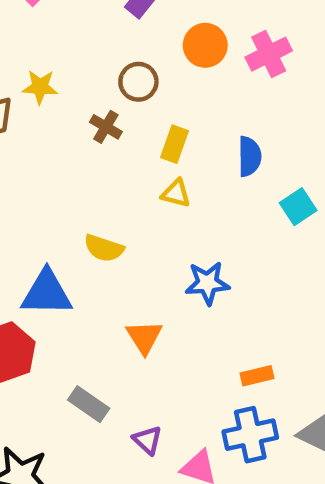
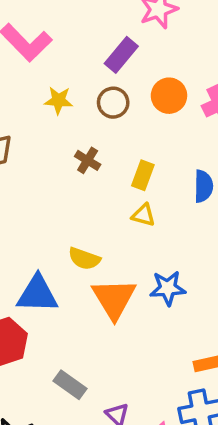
brown circle: (138, 82) -> (113, 103), moved
yellow star: (40, 87) -> (59, 100), moved
orange triangle: (144, 337) -> (114, 299), moved, size x1.5

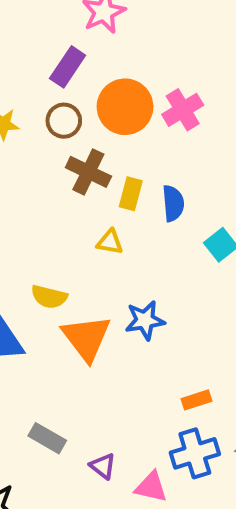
orange circle: (169, 96) -> (125, 107), size x1.4
brown cross: (88, 160) -> (88, 172), moved, size x1.5
yellow rectangle: (143, 175) -> (131, 194), moved

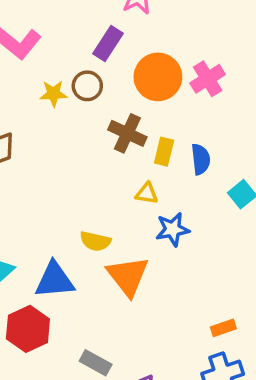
brown circle: (64, 121) -> (87, 86), moved
blue star: (145, 320) -> (173, 229), moved

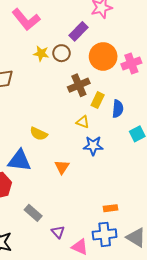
brown cross: (127, 133) -> (79, 85), turned 30
yellow semicircle: (95, 241) -> (39, 134), moved
orange triangle: (128, 276) -> (62, 167), size x0.6

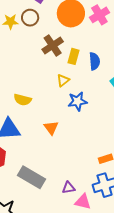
yellow triangle: (83, 122) -> (63, 80), turned -48
gray rectangle: (33, 213) -> (32, 177), size x1.5
purple triangle: (58, 232) -> (69, 188), moved, turned -48

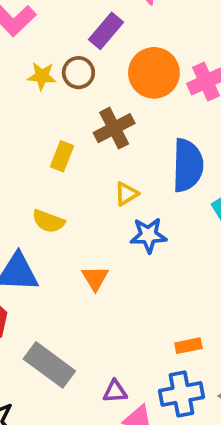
yellow rectangle: (74, 56) -> (62, 156), moved
blue semicircle: (95, 61) -> (188, 165), size x1.6

